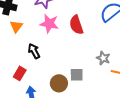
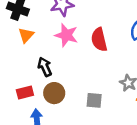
red rectangle: (20, 73) -> (25, 93), turned 40
brown circle: (59, 83) -> (54, 93), moved

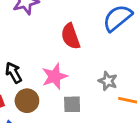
pink star: (66, 35) -> (55, 76), moved, turned -30

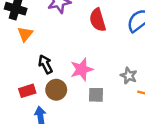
red semicircle: (71, 36) -> (98, 20), moved

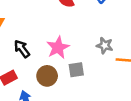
brown circle: (56, 90) -> (47, 76), moved

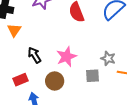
gray square: (76, 70) -> (92, 76), moved

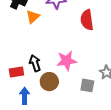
orange triangle: (14, 30) -> (33, 17), moved
black arrow: (34, 55) -> (35, 63), moved

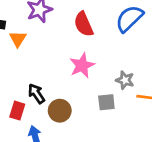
pink star: (67, 61) -> (82, 65), moved
red rectangle: (16, 72) -> (17, 111), turned -48

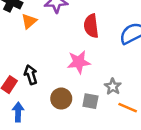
brown circle: (60, 111) -> (61, 99), moved

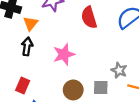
pink star: (79, 62) -> (64, 54), moved
black arrow: (31, 75) -> (27, 46), moved, turned 36

